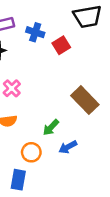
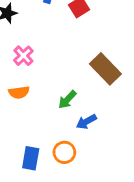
orange circle: (31, 152) -> (64, 152), moved

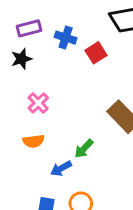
blue arrow: (86, 122) -> (61, 168), moved

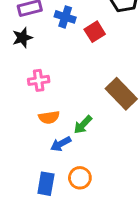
pink cross: (38, 103) -> (39, 80), turned 36
orange semicircle: (34, 141) -> (49, 117), moved

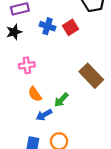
blue cross: (65, 17) -> (47, 26), moved
orange semicircle: (49, 117) -> (35, 94), turned 63

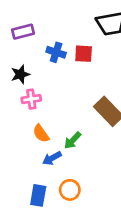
red square: (71, 27) -> (84, 54), turned 35
black star: (14, 32) -> (20, 74), moved

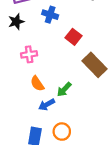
red square: (84, 54) -> (73, 37), moved, turned 35
black star: (20, 74) -> (16, 22), moved

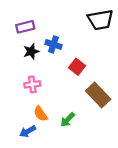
black star: (16, 22) -> (31, 51), moved
blue arrow: (47, 105) -> (28, 131), moved

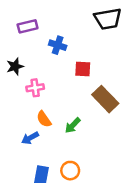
black star: (31, 51) -> (15, 66), moved
red square: (77, 67) -> (83, 69), turned -35

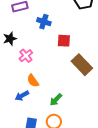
pink cross: (35, 88) -> (26, 56), turned -32
green arrow: (73, 125) -> (56, 100), moved

